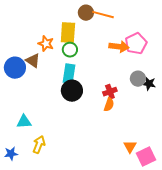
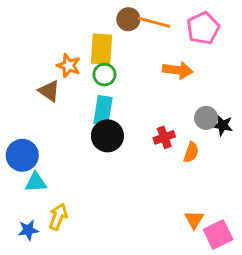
pink pentagon: (136, 44) -> (203, 28), moved
blue circle: (15, 68) -> (22, 155), moved
orange semicircle: (109, 105) -> (191, 152), moved
blue star: (11, 154) -> (28, 230), moved

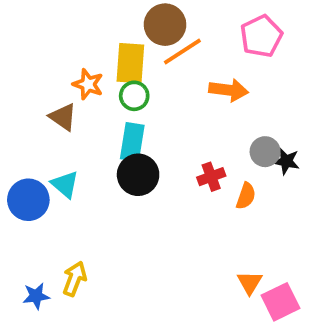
brown circle: (128, 19) -> (165, 25), size x1.4
orange line: (154, 22) -> (182, 52), moved, turned -48
cyan triangle: (36, 182) -> (65, 184), moved, turned 45

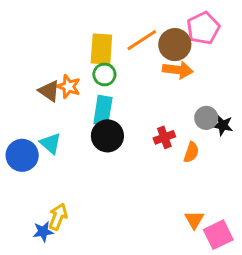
brown circle: (165, 25) -> (175, 45), moved
orange star: (88, 84) -> (69, 86), moved
blue star: (36, 296) -> (43, 232), moved

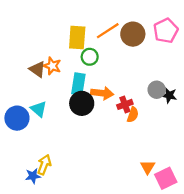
pink pentagon: (203, 28) -> (166, 31), moved
orange arrow: (178, 70) -> (102, 93), moved
green circle: (104, 74) -> (90, 57), moved
orange semicircle: (191, 152) -> (133, 115), moved

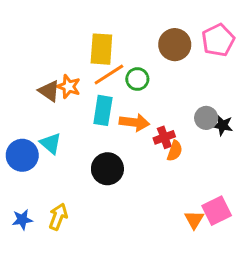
orange line: (108, 31) -> (109, 75), moved
green circle: (90, 57) -> (137, 79), moved
black circle: (82, 103) -> (107, 169), moved
blue star: (33, 176) -> (22, 220), moved
pink square: (166, 178) -> (217, 211), moved

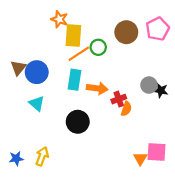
green circle: (137, 79) -> (98, 47), moved
orange star: (69, 86) -> (59, 19), moved
brown triangle: (49, 91) -> (18, 68), moved, turned 35
blue circle: (22, 155) -> (37, 72), moved
pink square: (217, 211) -> (157, 152), turned 30

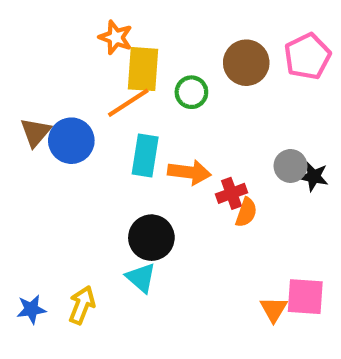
orange line: (79, 54) -> (128, 103), moved
cyan triangle: (37, 103) -> (141, 278), moved

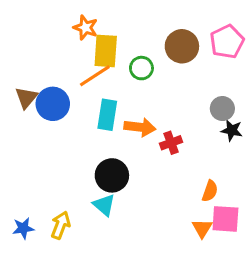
gray circle: (290, 166) -> (222, 109), moved
orange semicircle: (246, 212) -> (210, 191), moved

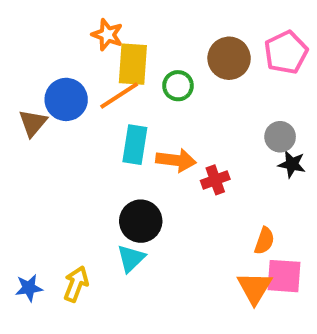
blue circle: (53, 104) -> (66, 99), moved
cyan triangle: (104, 205) -> (131, 258), turned 35
orange triangle: (202, 228) -> (255, 288), size x1.4

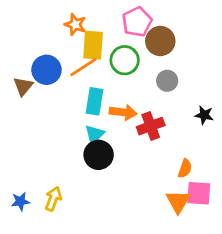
pink pentagon: (286, 52) -> (137, 22), moved
green circle: (178, 86) -> (125, 60), size x1.4
gray circle: (280, 137) -> (167, 81), moved
red cross: (215, 180) -> (151, 126), size x1.4
cyan triangle: (131, 258) -> (94, 134), moved

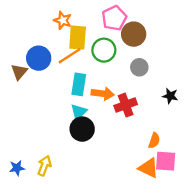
orange triangle: (178, 201) -> (148, 168), turned -35

